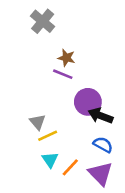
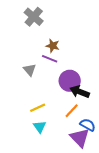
gray triangle: (38, 122) -> (30, 70), moved
blue semicircle: (103, 145) -> (88, 125), moved
orange line: (70, 167) -> (72, 111), moved

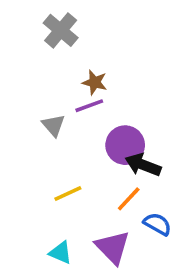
purple line: (50, 59) -> (89, 106), turned -42
cyan triangle: (40, 127) -> (61, 253), moved, turned -32
purple triangle: (80, 138) -> (113, 247), moved

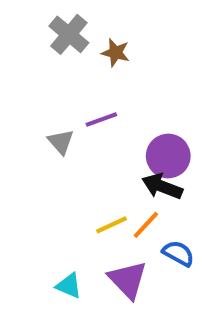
brown star: (95, 82) -> (116, 53), moved
purple circle: (125, 145) -> (168, 156), moved
yellow line: (68, 194) -> (111, 225), moved

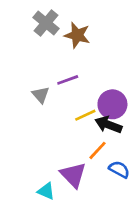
brown star: (116, 53) -> (77, 35), size x1.4
yellow line: (111, 225) -> (85, 115), moved
purple triangle: (128, 280) -> (73, 175), moved

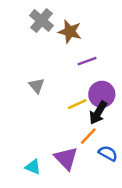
purple line: (68, 80) -> (87, 61), moved
black arrow: (108, 125) -> (98, 113), turned -80
cyan triangle: (46, 191) -> (33, 167), moved

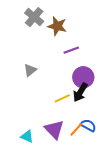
gray triangle: (37, 86) -> (30, 70), turned 32
yellow line: (77, 104) -> (62, 98), moved
orange line: (88, 136) -> (76, 129), moved

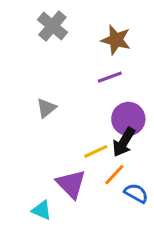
brown star: (57, 26) -> (116, 40), moved
purple triangle: (54, 129) -> (71, 184), moved
orange line: (76, 129) -> (114, 175), moved

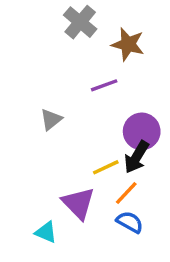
gray cross: (52, 26) -> (80, 22), moved
purple line: (110, 77) -> (104, 85), moved
blue semicircle: (136, 193) -> (130, 222), moved

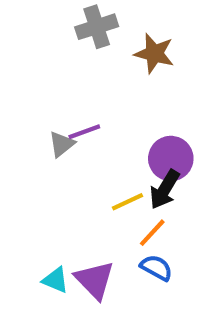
gray cross: (80, 22) -> (97, 27), turned 32
purple line: (104, 85) -> (84, 132), moved
purple triangle: (78, 203) -> (95, 280), moved

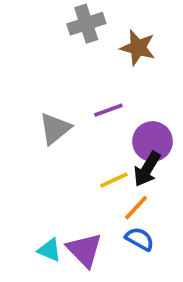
purple line: (84, 132) -> (108, 110), moved
gray triangle: (62, 144) -> (55, 129), size x1.4

